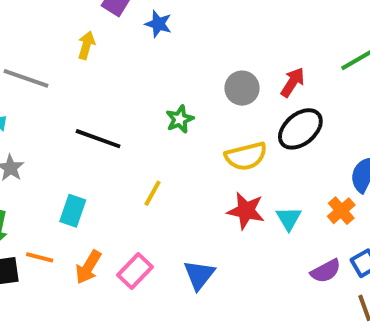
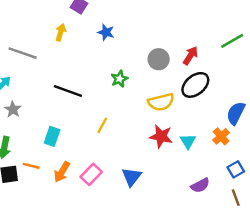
blue star: (158, 24) -> (106, 32), moved
purple semicircle: (326, 271) -> (200, 185), moved

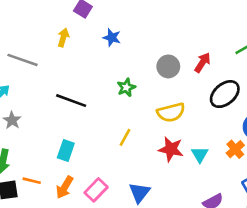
black ellipse: (195, 85) -> (225, 94), moved
yellow line: (102, 125) -> (125, 137), moved
cyan rectangle: (52, 136) -> (66, 151), moved

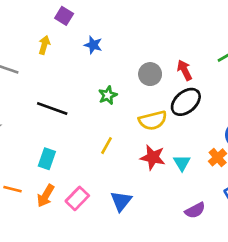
red arrow: (202, 63) -> (184, 70), turned -60
black ellipse: (225, 94) -> (186, 102), moved

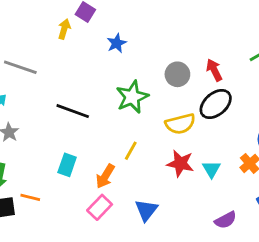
yellow arrow: (44, 45) -> (64, 29), moved
blue star: (93, 45) -> (117, 43), turned 30
green star: (108, 95) -> (132, 97), size x1.6
orange arrow: (46, 196) -> (105, 176), moved

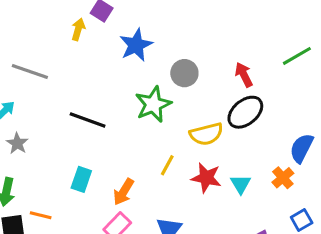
blue star: (117, 43) -> (136, 45), size x1.5
gray circle: (177, 74) -> (184, 73), moved
yellow line: (131, 151) -> (167, 165), moved

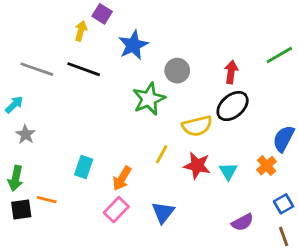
red arrow: (244, 75) -> (231, 72), turned 35
black line: (88, 120) -> (84, 69), moved

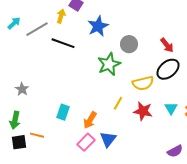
gray line: (37, 69) -> (37, 29), moved, turned -50
red arrow: (231, 72) -> (167, 45), turned 133
cyan arrow: (14, 105) -> (14, 23), moved
cyan triangle: (228, 171) -> (171, 108), moved
blue triangle: (163, 212) -> (108, 139), moved

